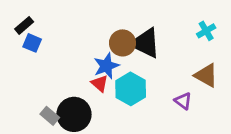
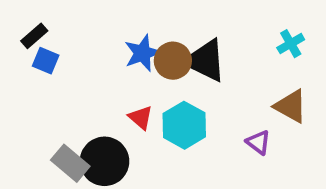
blue star: (106, 66) -> (142, 53), moved
gray rectangle: (50, 116) -> (70, 163), size x1.4

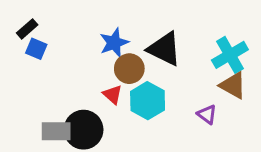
cyan cross: (291, 44) -> (230, 55), moved, size x1.6
brown circle: (173, 61) -> (129, 69), moved
gray rectangle: (70, 163) -> (56, 131), turned -40

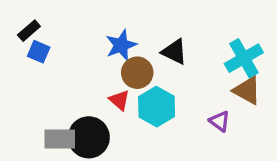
black triangle: (164, 49) -> (174, 52), size x0.7

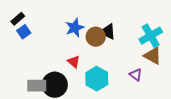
blue square: (39, 52) -> (24, 32), turned 32
brown circle: (137, 73) -> (96, 37), moved
cyan hexagon: (157, 107) -> (97, 79), moved

